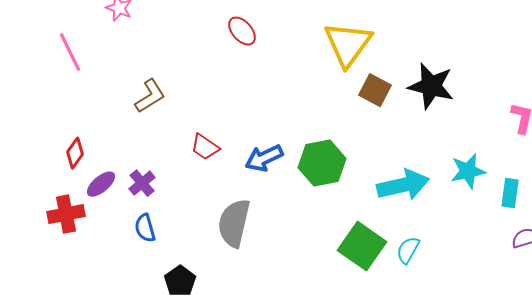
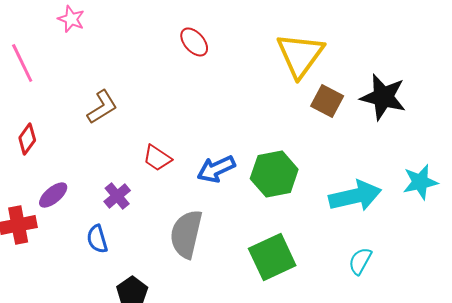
red diamond: (75, 153) -> (27, 139), moved
purple cross: (142, 183) -> (117, 196), moved
green square: (362, 246) -> (272, 257), moved, turned 30

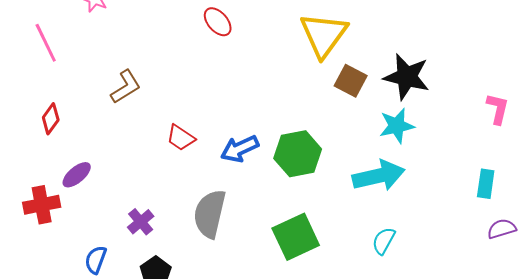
cyan star: (420, 182) -> (397, 126), moved
purple cross: (117, 196) -> (141, 222), moved
blue semicircle: (97, 239) -> (96, 260), moved, turned 36

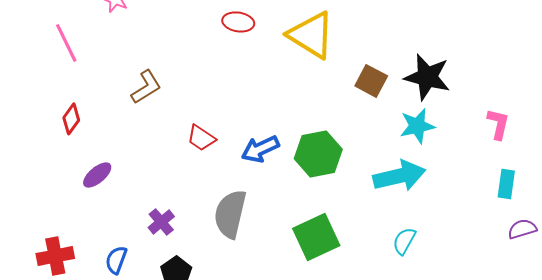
red ellipse: (218, 22) -> (238, 22), turned -40
yellow triangle: (324, 35) -> (311, 35), moved, turned -34
pink L-shape: (498, 109) -> (498, 124), moved
red cross: (42, 205) -> (55, 256), moved

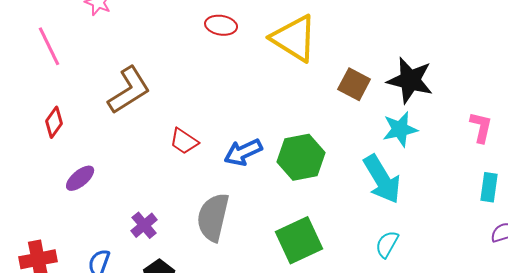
brown L-shape: (146, 87) -> (129, 90), size x1.4
cyan arrow: (399, 176) -> (382, 179), turned 72

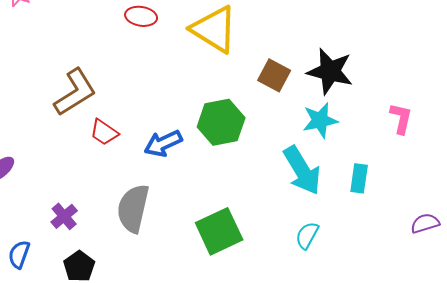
brown L-shape: (129, 90) -> (75, 92), moved
green hexagon: (301, 157) -> (221, 122), moved
cyan rectangle: (489, 187) -> (359, 178), moved

